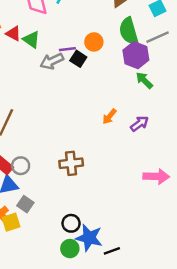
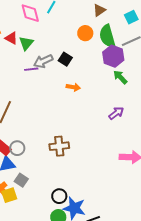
green triangle: (31, 40) -> (26, 43), turned 35
orange circle: (94, 42) -> (85, 33), moved
purple line: (67, 49) -> (31, 69), moved
orange arrow: (109, 116) -> (73, 87), moved, turned -120

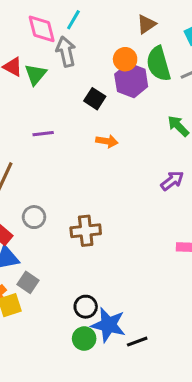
purple hexagon: (113, 56) -> (131, 80), moved
gray arrow: (43, 61) -> (66, 52), moved, turned 102
purple line: (31, 69) -> (43, 134), moved
gray circle: (17, 148) -> (34, 217), moved

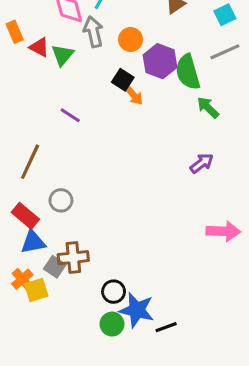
orange circle: (125, 59) -> (131, 40), moved
green semicircle: (158, 64) -> (188, 72), moved
purple line: (43, 134) -> (70, 115), turned 40
orange arrow: (107, 141) -> (134, 95), moved, turned 40
brown cross: (86, 231) -> (73, 258), moved

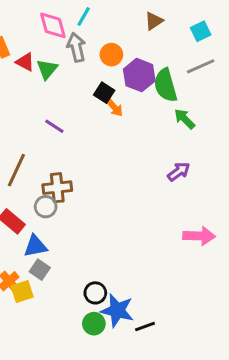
blue triangle: (33, 242) -> (35, 246), moved
brown cross: (73, 258) -> (57, 188), moved

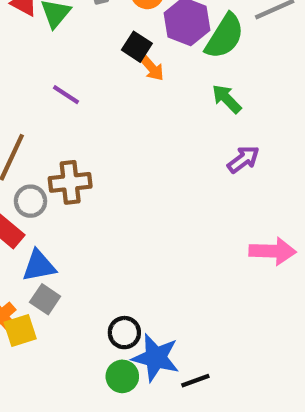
green semicircle: (166, 85) -> (225, 36), turned -132
green arrow: (185, 119) -> (227, 99), moved
gray circle: (46, 207) -> (30, 201), moved

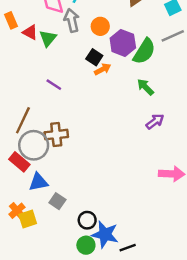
orange arrow: (152, 68) -> (103, 69), turned -77
gray circle: (30, 201) -> (34, 145), size x1.6
gray square: (45, 299) -> (57, 201), moved

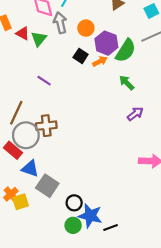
orange arrow: (103, 69) -> (100, 61), moved
blue triangle: (38, 182) -> (30, 169), turned 30
gray square: (57, 201) -> (47, 186), size x1.5

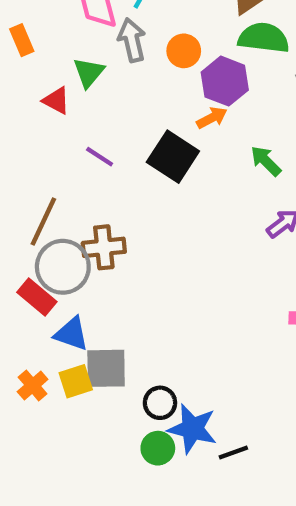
red triangle: (23, 33) -> (56, 101), moved
green semicircle: (126, 51) -> (264, 38), moved, turned -115
black square: (81, 56) -> (173, 157), moved, size x1.6
gray square: (47, 186) -> (106, 368), turned -35
yellow square: (21, 202) -> (76, 381), moved

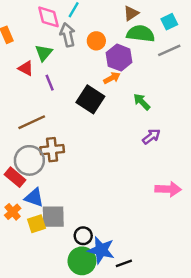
purple line: (100, 157) -> (50, 83), moved, turned 35
brown line: (43, 221) -> (32, 122), moved, turned 40
orange cross: (33, 386) -> (13, 212), moved
green circle: (158, 448) -> (82, 261), size x1.5

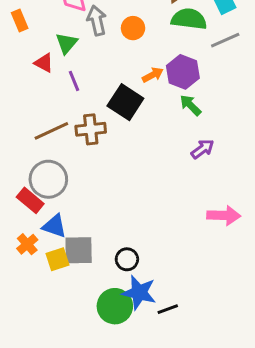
purple hexagon: (119, 58) -> (183, 72), moved
brown cross: (52, 150) -> (91, 129), moved
black circle: (83, 236) -> (127, 259), moved

